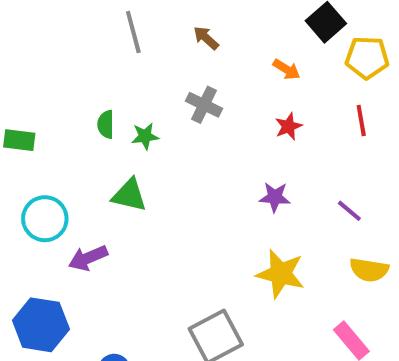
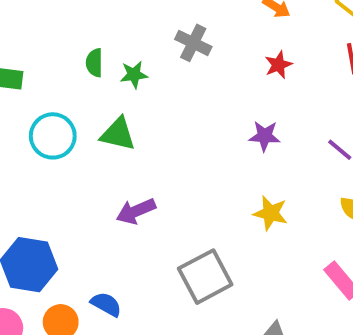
cyan circle: (45, 219) -> (53, 136), moved
purple arrow: (88, 258) -> (136, 211), moved
yellow star: (281, 274) -> (270, 213), size x0.7

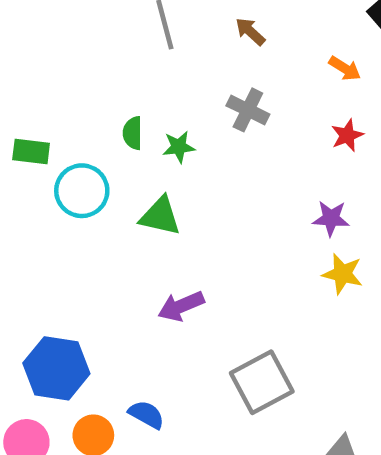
cyan circle: (53, 136) -> (82, 191), moved
yellow star: (270, 213) -> (343, 274), moved

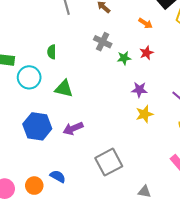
green star: (179, 147) -> (124, 58), moved
yellow star: (343, 274) -> (144, 114), turned -30
blue hexagon: (56, 368) -> (37, 126), moved

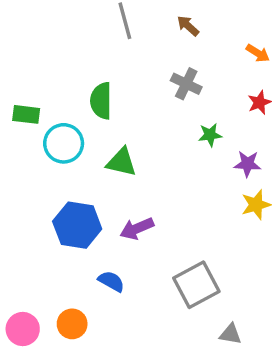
green semicircle: (52, 52) -> (101, 101), size x1.5
green star: (124, 58) -> (210, 135), moved
blue semicircle: (58, 176) -> (111, 281), moved
gray triangle: (144, 192) -> (230, 334), moved

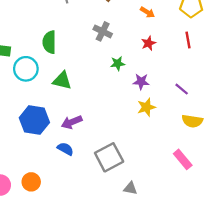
blue semicircle: (111, 281) -> (65, 149), moved

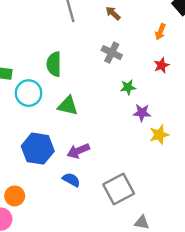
orange arrow: (147, 12) -> (160, 32), turned 80
purple star: (141, 82) -> (142, 113), moved
orange circle: (31, 182) -> (15, 196), moved

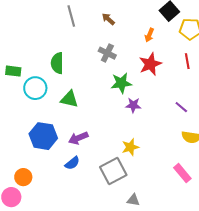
red star: (161, 65) -> (150, 64), size x1.6
green star: (128, 87) -> (121, 83), size x1.5
yellow star: (159, 135) -> (130, 147), moved
blue semicircle: (71, 180) -> (72, 163), turned 112

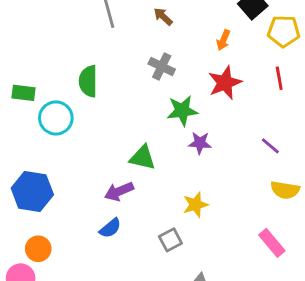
green triangle: (69, 99) -> (143, 158), moved
blue hexagon: (43, 136) -> (32, 191), moved
gray square: (113, 171) -> (170, 240), size x0.6

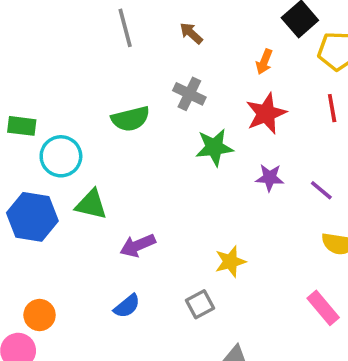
green semicircle: (88, 81) -> (130, 119), moved, turned -104
purple star: (200, 143) -> (270, 178), moved
green triangle: (143, 158) -> (91, 204), moved
blue hexagon: (32, 191) -> (32, 217), moved
blue semicircle: (110, 228) -> (127, 306), moved

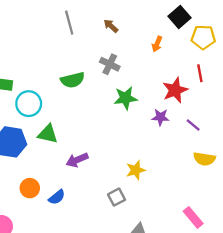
red star: (266, 113) -> (175, 90), moved
blue semicircle: (127, 306) -> (57, 197), moved
pink rectangle: (323, 308) -> (193, 217), moved
orange circle: (40, 315) -> (30, 188), moved

